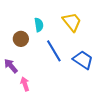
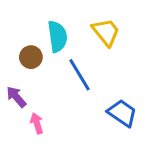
cyan semicircle: (39, 25) -> (57, 36), size x1.5
blue trapezoid: (83, 60) -> (122, 113), moved

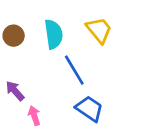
brown circle: (31, 57) -> (14, 36), moved
blue trapezoid: (122, 113) -> (89, 109), moved

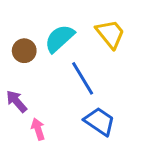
cyan semicircle: (54, 34) -> (60, 38), turned -124
brown circle: (14, 36) -> (24, 51), moved

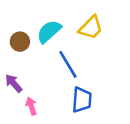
yellow trapezoid: (110, 34) -> (91, 28), turned 84
blue trapezoid: (100, 121) -> (82, 100), turned 60

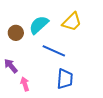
blue line: (68, 64) -> (54, 51), turned -35

